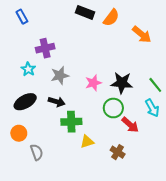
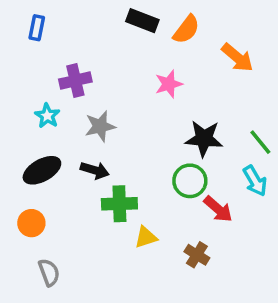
blue rectangle: (22, 17) -> (37, 28), turned 40
pink star: (93, 83) -> (169, 84), moved
gray semicircle: (37, 152) -> (49, 272), moved

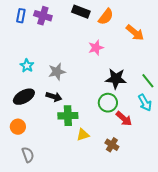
purple cross: (75, 80) -> (43, 16), moved, turned 30

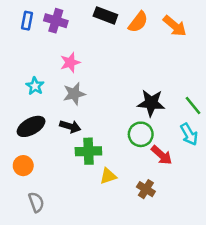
orange arrow: (135, 33) -> (175, 26), moved
pink star: (96, 48) -> (70, 62), moved

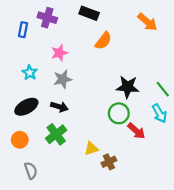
blue rectangle: (27, 21) -> (23, 30), moved
orange semicircle: (138, 22) -> (103, 41), moved
green cross: (88, 151) -> (56, 134), moved, turned -35
brown cross: (146, 189) -> (109, 162), moved, turned 32

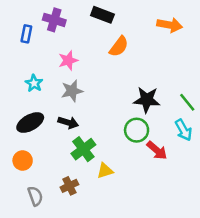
orange arrow: (147, 22) -> (170, 25), turned -30
green cross: (56, 134) -> (83, 149), moved
brown cross: (109, 162) -> (69, 186), moved

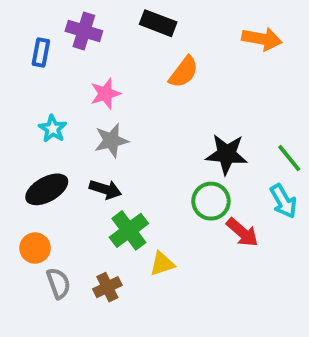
gray semicircle: (35, 196) -> (58, 283), moved

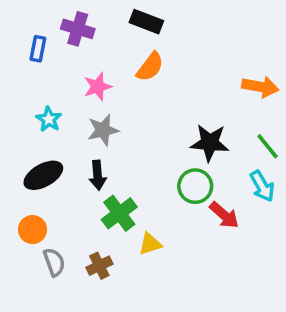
orange arrow: (262, 39) -> (260, 87), moved
orange semicircle: (184, 72) -> (150, 67), moved
black arrow: (105, 189) -> (98, 175), turned 68

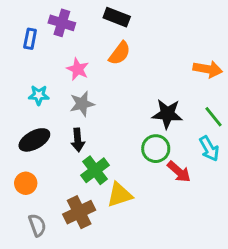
pink star: (98, 87) -> (78, 69), turned -30
cyan star: (49, 119) -> (39, 95), turned -30
yellow triangle: (150, 244) -> (120, 195), size x1.4
gray semicircle: (54, 262) -> (37, 225), moved
brown cross: (99, 266) -> (79, 212), size x1.5

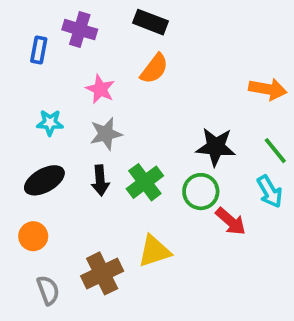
green cross: (95, 170) -> (145, 182), moved

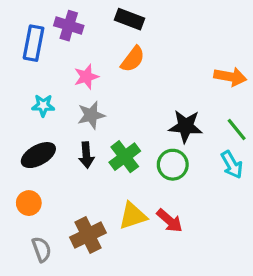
blue rectangle: (39, 50) -> (34, 43), size x1.5
pink star: (100, 89) -> (86, 77), turned 30
red arrow: (231, 221) -> (169, 221), moved

